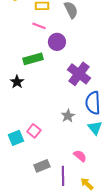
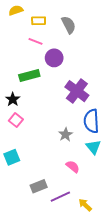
pink square: (34, 131) -> (16, 120), moved
pink semicircle: (80, 156) -> (73, 167), moved
purple line: (63, 176) -> (60, 197), turned 66

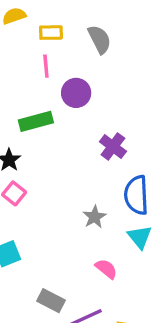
pink line: (35, 41) -> (46, 66), turned 64
purple cross: (77, 91) -> (113, 147), size x0.7
gray rectangle: (39, 186) -> (51, 301), turned 49

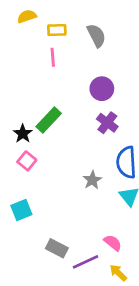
purple circle: (76, 93) -> (102, 89), moved
green rectangle: (36, 121) -> (49, 120), moved, turned -32
pink semicircle: (106, 269) -> (113, 243), moved

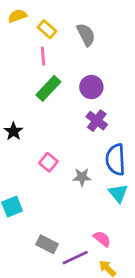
yellow rectangle: (57, 30) -> (47, 29), turned 42
green rectangle: (49, 120) -> (48, 88), moved
pink square: (27, 161) -> (48, 162), moved
gray star: (92, 180) -> (82, 177), turned 30

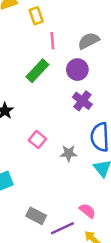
yellow rectangle: (47, 29) -> (36, 16), turned 30
gray semicircle: (86, 35) -> (89, 41), moved, turned -90
pink line: (43, 56) -> (52, 41), moved

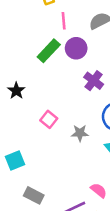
purple circle: (77, 70) -> (76, 48), moved
gray rectangle: (36, 216) -> (34, 195), moved

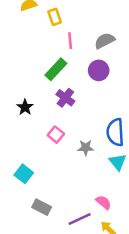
purple circle: (76, 48) -> (99, 70), moved
purple cross: (94, 81) -> (65, 98), moved
cyan square: (15, 161) -> (24, 174), turned -30

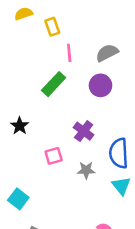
purple cross: (65, 98) -> (84, 131), moved
pink square: (56, 135) -> (54, 156), turned 35

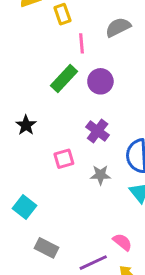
gray semicircle: (107, 53) -> (118, 27), moved
purple circle: (100, 85) -> (100, 81), moved

